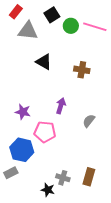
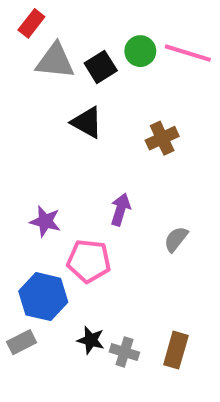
black square: (52, 15) -> (101, 67), moved
brown cross: (82, 70) -> (162, 138), turned -35
black star: (48, 190) -> (91, 340), moved

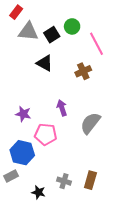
pink line: (188, 53) -> (96, 44), moved, turned 45
purple arrow: (121, 209) -> (62, 108), turned -35
gray semicircle: (176, 239) -> (90, 123), size x1.6
black star: (91, 340) -> (39, 192), moved

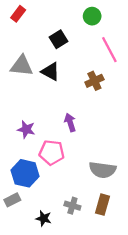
green circle: (72, 26) -> (92, 16), moved
gray triangle: (28, 32) -> (22, 66), moved
gray semicircle: (90, 123) -> (102, 170), moved, turned -120

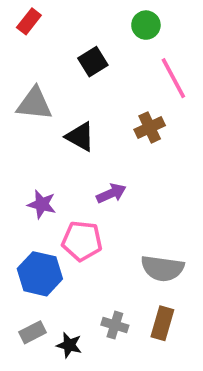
black triangle: (50, 72) -> (80, 137), moved
purple arrow: (70, 122) -> (111, 193), turned 84
gray rectangle: (12, 200) -> (33, 332), moved

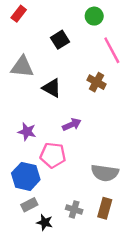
brown cross: (150, 127) -> (97, 82), turned -36
gray rectangle: (33, 332) -> (29, 205), moved

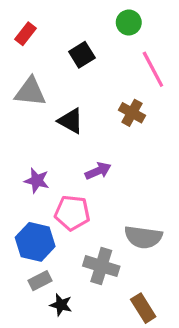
red rectangle: (19, 14) -> (25, 34), moved
brown rectangle: (105, 208) -> (143, 308), moved, turned -48
gray cross: (74, 209) -> (101, 266), moved, size x1.5

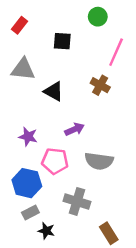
black square: (82, 55) -> (62, 41), turned 36
pink line: (153, 69) -> (116, 52), turned 52
gray semicircle: (143, 237) -> (99, 161), moved

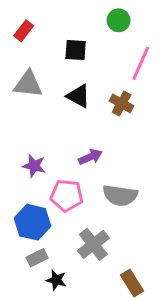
black triangle: (54, 91) -> (79, 96), moved
gray cross: (77, 201) -> (93, 244), turned 35

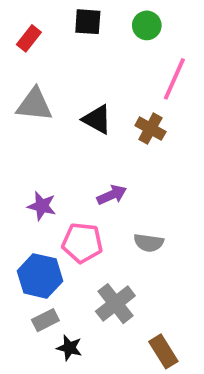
black square: (76, 50) -> (88, 22), moved
gray semicircle: (120, 195) -> (149, 243), size x0.7

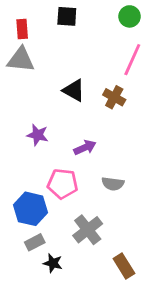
green circle: (147, 25) -> (130, 16), moved
red rectangle: (29, 38) -> (22, 29), turned -42
gray triangle: (34, 105) -> (21, 60), moved
purple star: (42, 206) -> (38, 135), moved

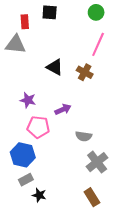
red rectangle: (22, 29) -> (25, 22), moved
pink pentagon: (63, 184) -> (38, 127), moved
gray cross: (88, 230) -> (97, 162), moved

